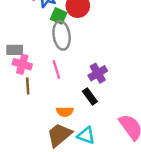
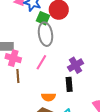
pink line: (56, 69) -> (41, 62), turned 49
black rectangle: (90, 96) -> (69, 84), turned 32

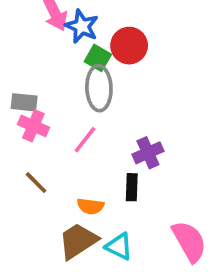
brown line: (18, 76) -> (36, 183), moved, turned -48

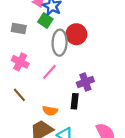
red circle: (129, 46) -> (76, 34), moved
green square: (98, 58) -> (45, 21), moved
gray rectangle: (24, 102) -> (19, 28), moved

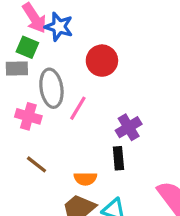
green square: (45, 21) -> (27, 47), moved
gray ellipse: (60, 43) -> (51, 88), moved
pink line: (49, 72) -> (78, 108), moved

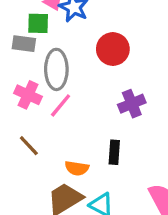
green square: (27, 47) -> (38, 23), turned -30
pink line: (78, 108) -> (61, 105), moved
purple cross: (129, 127) -> (132, 104), moved

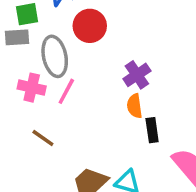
red circle: (113, 49) -> (90, 26), moved
black rectangle: (114, 152) -> (152, 130), moved
orange semicircle: (77, 168) -> (135, 106), moved, turned 85

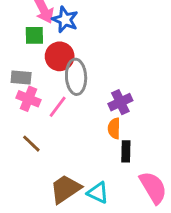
red circle: (90, 26) -> (60, 56), moved
gray rectangle: (17, 37) -> (21, 77), moved
gray ellipse: (55, 56) -> (76, 77), moved

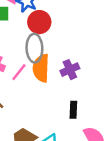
red circle: (60, 56) -> (39, 22), moved
orange semicircle: (114, 128) -> (41, 68), moved, size x1.6

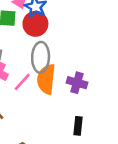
red circle: (39, 22) -> (35, 24), moved
purple cross: (70, 70) -> (77, 83), turned 36

